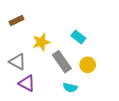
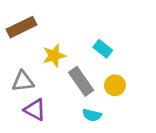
brown rectangle: (16, 21) -> (21, 27), size x1.5
gray triangle: (18, 62) -> (23, 81), turned -36

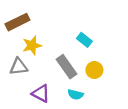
yellow star: (54, 56) -> (32, 45), moved
purple triangle: (35, 110) -> (41, 93), moved

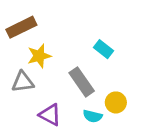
yellow circle: (94, 70) -> (116, 102), moved

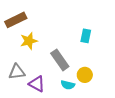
cyan rectangle: (104, 49) -> (86, 36), moved, turned 64
gray triangle: (23, 82) -> (17, 72), moved

